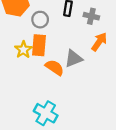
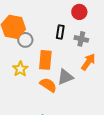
gray circle: (40, 20) -> (25, 40), moved
orange rectangle: (39, 45) -> (45, 60), moved

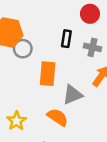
yellow star: (20, 69) -> (16, 121), moved
orange semicircle: (48, 85) -> (58, 117), moved

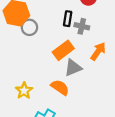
gray cross: (92, 47) -> (82, 26), moved
orange rectangle: (48, 74) -> (63, 50), moved, turned 48

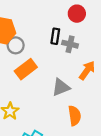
orange rectangle: (63, 50) -> (26, 69), moved
orange semicircle: (60, 87) -> (75, 116), moved, turned 48

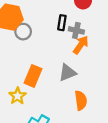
orange rectangle: (26, 69) -> (33, 76), moved, turned -30
orange arrow: (87, 70) -> (81, 45), moved

